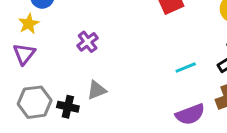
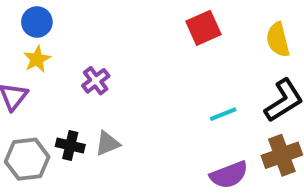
yellow star: (29, 24) -> (37, 59), moved
black cross: (68, 107) -> (70, 145), moved

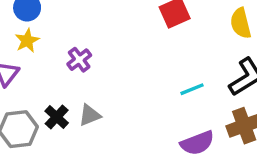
black cross: (70, 145) -> (57, 117), turned 30

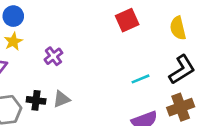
black cross: (57, 117) -> (36, 100), turned -36

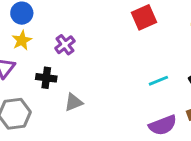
purple cross: (53, 56) -> (65, 45), moved
black cross: (36, 100) -> (46, 78), moved

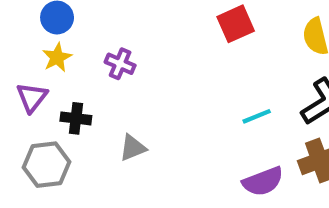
purple cross: (65, 45) -> (120, 64), turned -30
black cross: (46, 78) -> (76, 118), moved

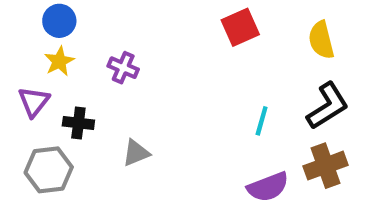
cyan line: (257, 116) -> (262, 121), turned -52

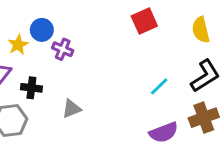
blue circle: (59, 21) -> (42, 30), moved
cyan line: (262, 121) -> (159, 86), turned 30

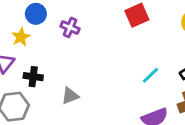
blue circle: (42, 30) -> (36, 14), moved
purple cross: (63, 49) -> (70, 27), moved

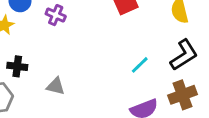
gray triangle: (70, 96) -> (56, 86), turned 36

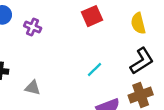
cyan line: (140, 65) -> (95, 69), moved

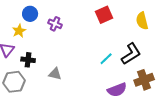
black L-shape: (142, 61) -> (131, 54), moved

